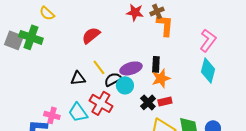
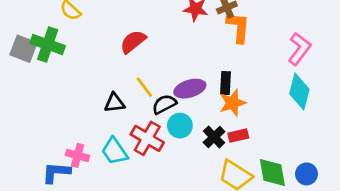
cyan circle: (125, 85) -> (180, 126), moved

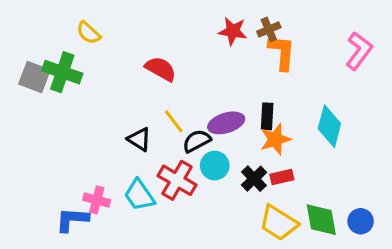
red semicircle: (133, 42) -> (161, 69), turned 68
pink L-shape: (299, 49) -> (359, 51), moved
cyan diamond: (299, 91) -> (329, 126), moved
black triangle: (114, 103) -> (139, 139), turned 40

